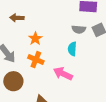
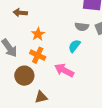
cyan semicircle: (72, 49) -> (74, 46), turned 32
brown circle: (13, 81) -> (24, 76), moved

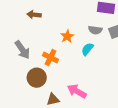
orange star: (38, 34) -> (67, 36), moved
pink arrow: (64, 70) -> (77, 91), moved

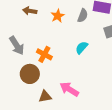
gray semicircle: (95, 30) -> (83, 16), moved, turned -80
orange star: (67, 36) -> (58, 16), moved

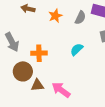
orange cross: (44, 54) -> (39, 53), turned -35
brown triangle: (45, 96) -> (37, 85), moved

